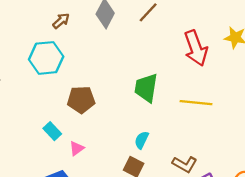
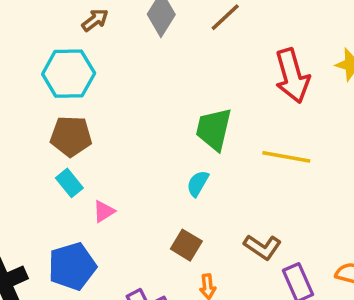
brown pentagon: (81, 100) -> (71, 136), moved
cyan semicircle: (142, 140) -> (198, 183), moved

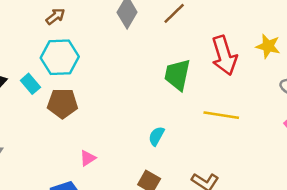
brown arrow: (95, 20) -> (55, 16), moved
green trapezoid: (214, 129) -> (177, 75), moved
cyan rectangle: (69, 183) -> (30, 84), moved

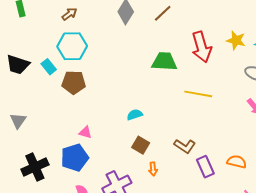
green trapezoid: (177, 75) -> (164, 62), turned 80
cyan semicircle: (156, 136) -> (135, 115), moved, turned 42
pink triangle: (88, 158) -> (85, 132), moved, turned 48

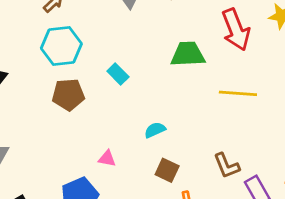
cyan rectangle: (49, 67) -> (118, 74), moved
pink triangle: (85, 132) -> (107, 159), moved
brown L-shape: (185, 146) -> (227, 166), turned 40

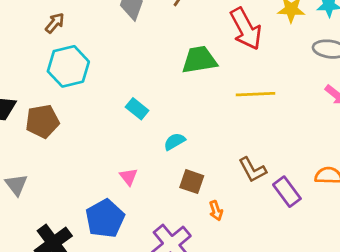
cyan rectangle: (118, 74) -> (137, 109), moved
brown pentagon: (68, 95) -> (42, 121), moved
pink triangle: (107, 159) -> (129, 177), turned 48

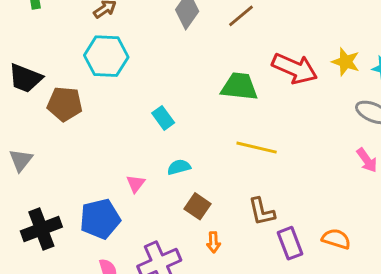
red arrow: (246, 29) -> (295, 68), turned -54
yellow line: (255, 94) -> (257, 148), moved
cyan semicircle: (174, 142) -> (179, 167), moved

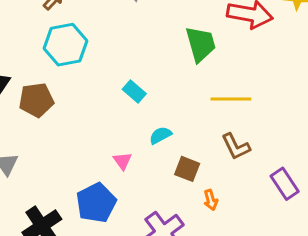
green trapezoid: (239, 86) -> (201, 44), turned 81
brown L-shape: (262, 212) -> (236, 147), moved

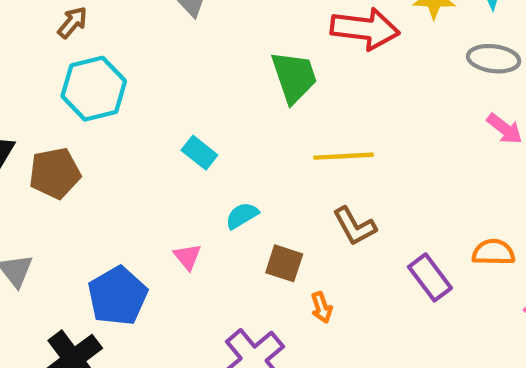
blue pentagon: (96, 203) -> (117, 296), moved

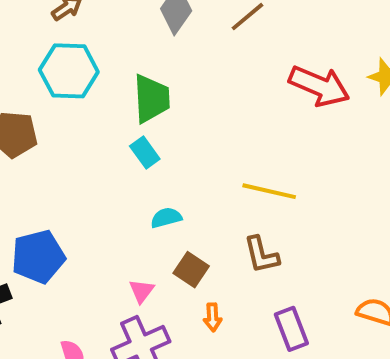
green trapezoid: (294, 77) -> (151, 99), moved
pink triangle: (187, 257) -> (142, 291), moved
purple rectangle: (430, 277) -> (291, 329), moved

